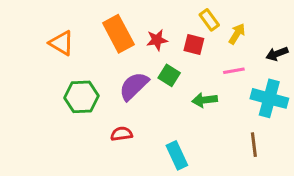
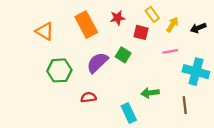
red star: (157, 40) -> (118, 18), moved
black arrow: (277, 54) -> (198, 28), moved
green arrow: (205, 100) -> (150, 93), moved

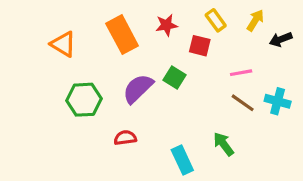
yellow arrow: (172, 25) -> (255, 20), moved
cyan cross: (196, 72) -> (278, 101), size x0.7
green arrow: (150, 93) -> (224, 144), moved, turned 60
brown line: (185, 105) -> (243, 103), moved, turned -48

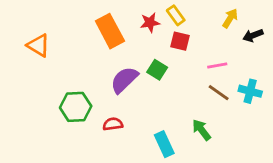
yellow rectangle: (216, 20) -> (176, 15), moved
orange triangle: (63, 44) -> (38, 45), moved
green hexagon: (84, 100) -> (76, 107), moved

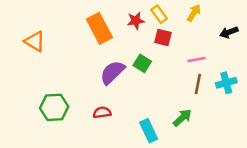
yellow arrow: (230, 18) -> (194, 13), moved
cyan cross: (250, 91) -> (226, 83), turned -30
brown line: (219, 93) -> (198, 84), turned 66
green hexagon: (76, 107) -> (54, 107), moved
green arrow: (201, 130) -> (182, 118), turned 84

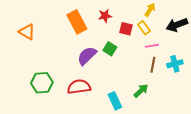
yellow rectangle: (159, 14) -> (144, 28), moved
black arrow: (229, 32) -> (177, 25), size x1.5
red semicircle: (102, 113) -> (79, 87), size x1.6

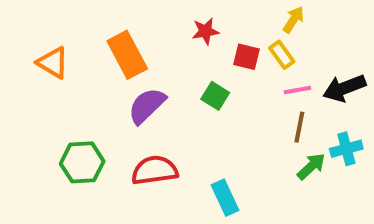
orange rectangle: (77, 22) -> (127, 55), moved
black arrow: (177, 25) -> (344, 88), moved
purple semicircle: (87, 56) -> (147, 106), moved
cyan cross: (175, 64) -> (346, 149), moved
green arrow: (141, 91) -> (311, 166), moved

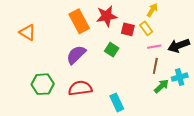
red star: (205, 31) -> (107, 16), size x1.5
orange rectangle: (127, 55) -> (79, 21), moved

